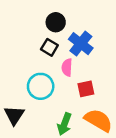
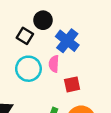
black square: (49, 47) -> (25, 36), moved
cyan circle: (41, 86) -> (28, 69), moved

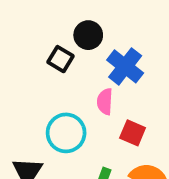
cyan circle: (28, 69) -> (66, 133), moved
red square: (72, 84) -> (133, 133), turned 35

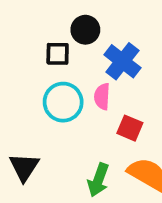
black square: (61, 59) -> (58, 54), turned -30
cyan circle: (66, 133) -> (63, 102), moved

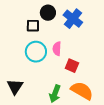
blue cross: (122, 61) -> (73, 19), moved

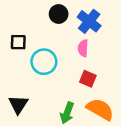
black square: (33, 26) -> (18, 42), moved
pink semicircle: (57, 49) -> (83, 48), moved

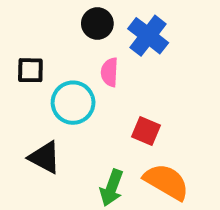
pink semicircle: (83, 48) -> (110, 72), moved
black triangle: (18, 104) -> (45, 157), moved, turned -35

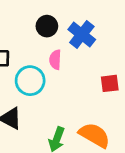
red square: (146, 131) -> (110, 83), moved, turned -30

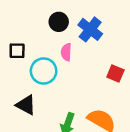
red square: (110, 83) -> (115, 74), turned 30

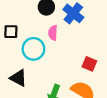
red square: (115, 74) -> (89, 64), moved

